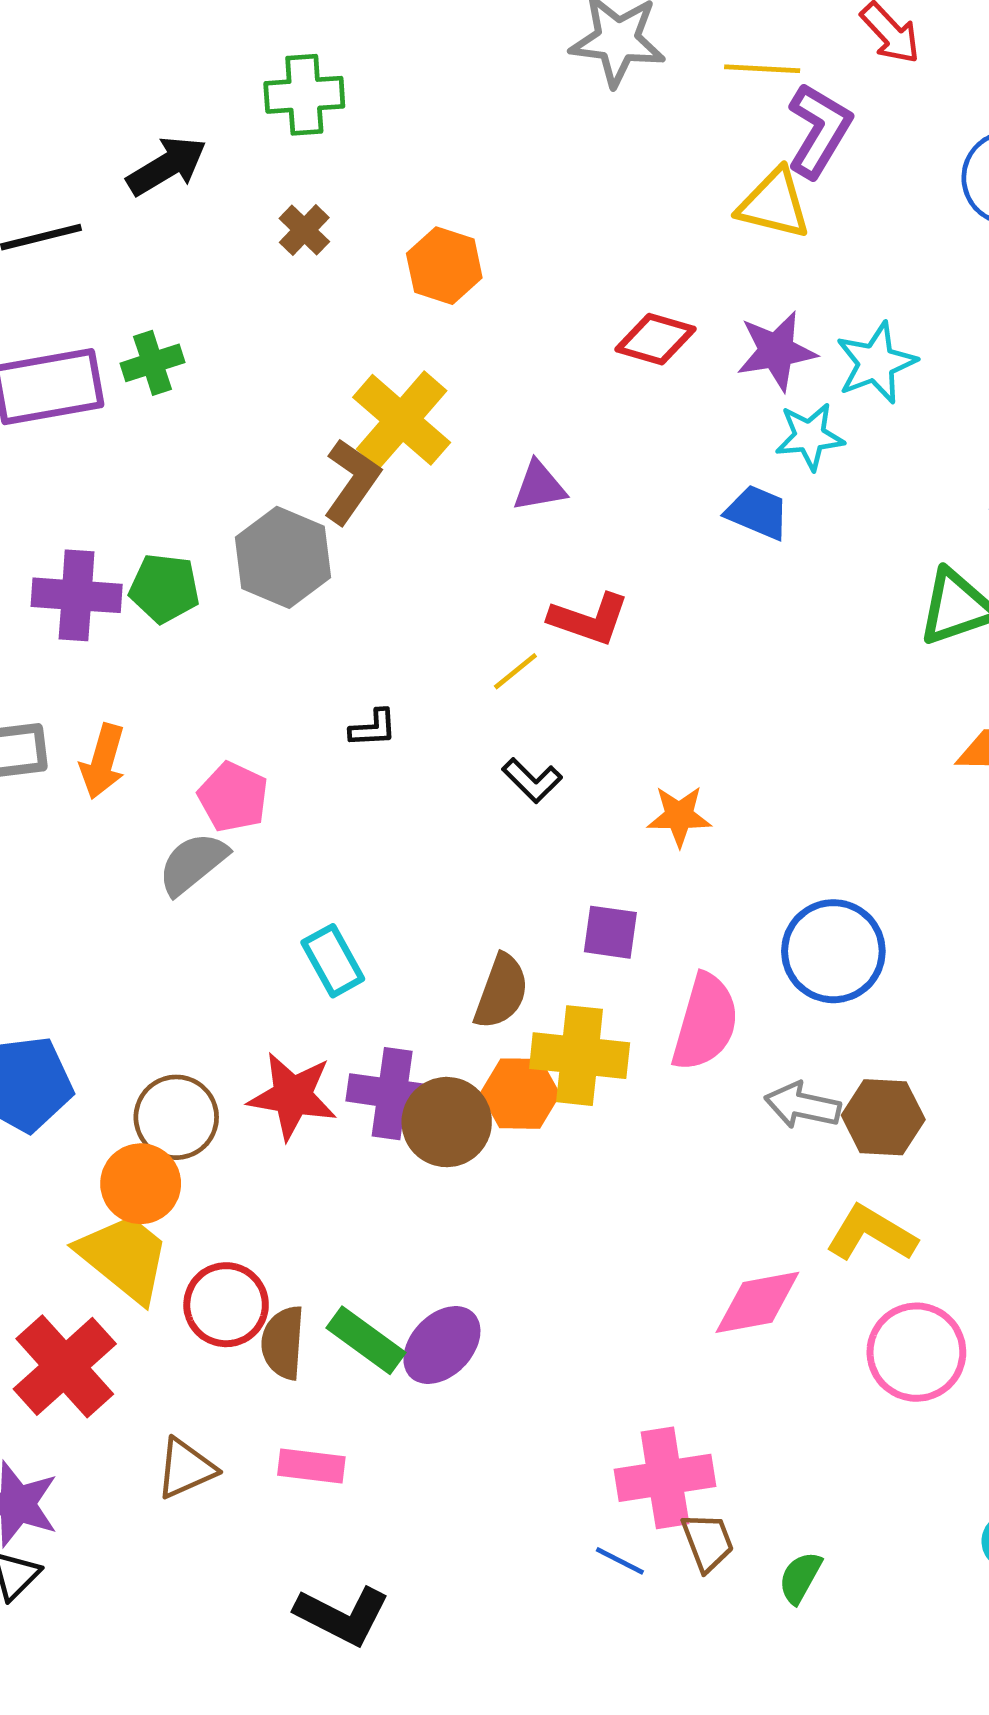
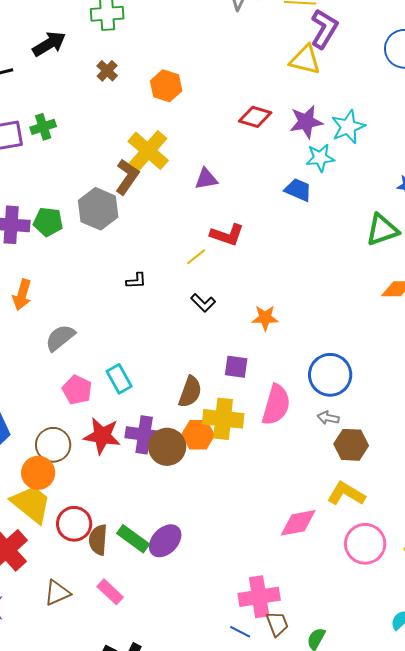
pink pentagon: (233, 797) -> (77, 390), moved
gray arrow: (803, 1105) -> (328, 418), moved, size x0.7
pink rectangle: (311, 1466) -> (110, 592), turned 36

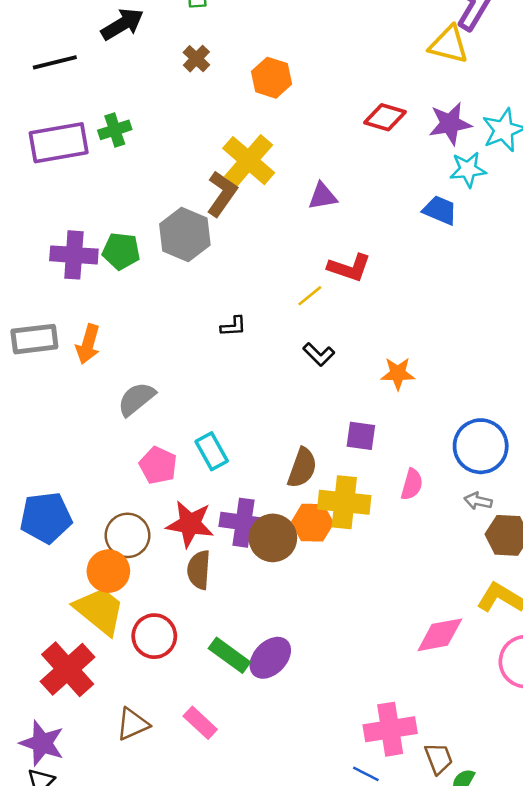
pink semicircle: (276, 405) -> (412, 484), size x0.6
brown semicircle: (98, 540) -> (199, 570), moved
brown trapezoid: (277, 624) -> (439, 759), moved

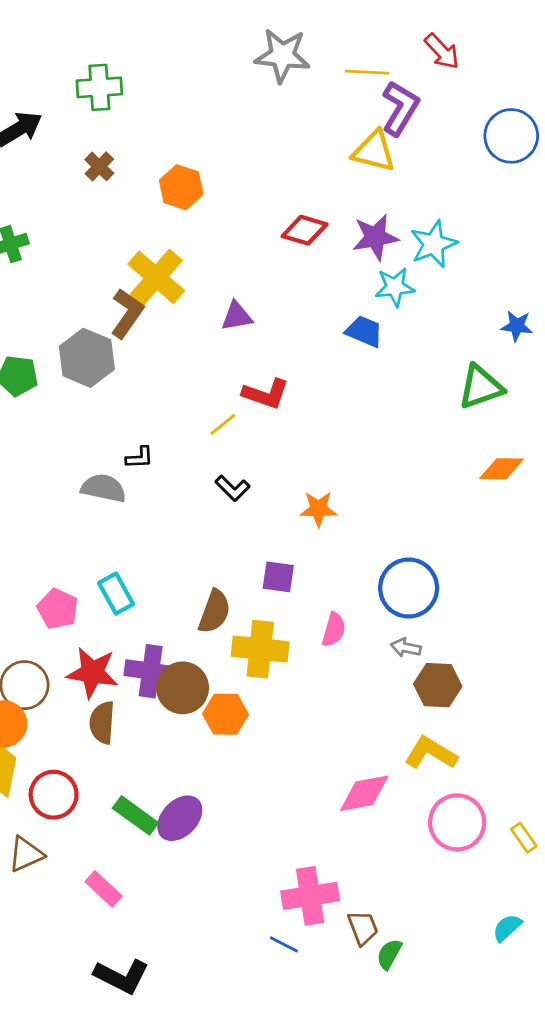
gray semicircle: (136, 399) -> (104, 488), moved, turned 51
orange hexagon: (312, 523) -> (226, 714), moved
brown triangle: (133, 724) -> (26, 854), moved

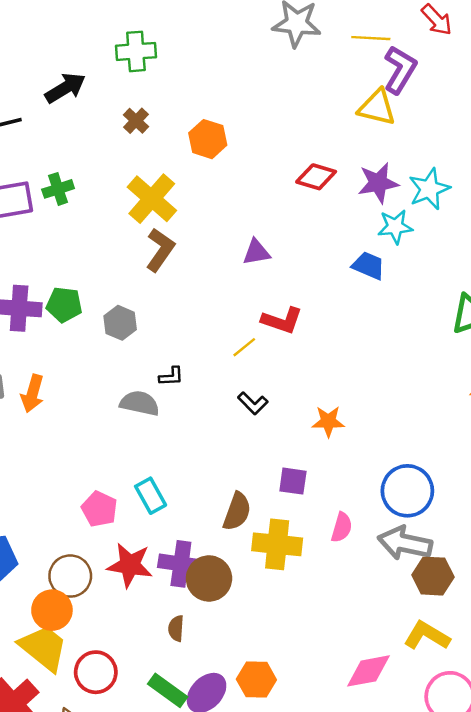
yellow cross: (156, 277) -> (152, 199), moved
gray hexagon: (87, 358) -> (120, 323), moved, size x0.7
gray arrow: (406, 648) -> (405, 543), size x2.0
orange hexagon: (226, 714) -> (256, 679), moved
brown semicircle: (102, 723) -> (176, 628), moved, size x0.7

